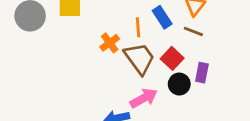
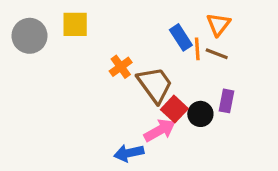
orange line: (138, 27) -> (197, 49), moved
red square: (172, 58) -> (174, 109), moved

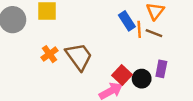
orange cross: (121, 67) -> (49, 54), moved
brown trapezoid: (155, 85) -> (79, 57), moved

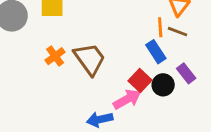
blue rectangle: (127, 21) -> (156, 52), moved
purple rectangle: (161, 69) -> (186, 73), turned -49

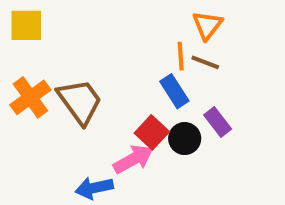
orange cross: (55, 56) -> (30, 97), size x1.4

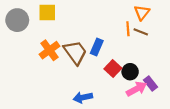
blue rectangle: (174, 91) -> (97, 47), moved, turned 56
purple rectangle: (218, 122) -> (150, 84), moved
pink arrow: (133, 159) -> (137, 89), moved

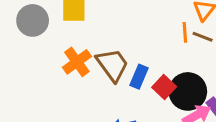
blue rectangle: (97, 47) -> (139, 77), moved
black circle: (130, 72) -> (188, 91), size x1.6

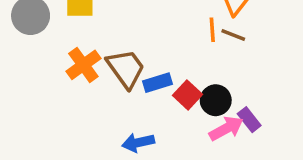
blue rectangle: (139, 77) -> (157, 83), turned 50
black circle: (188, 91) -> (216, 100), size x0.7

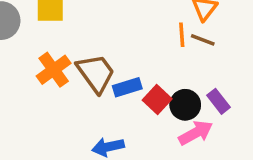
purple rectangle: (249, 120) -> (219, 101), moved

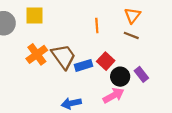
orange line: (182, 35) -> (97, 25), moved
red square: (157, 100) -> (106, 61), moved
pink arrow: (196, 133) -> (114, 95), moved

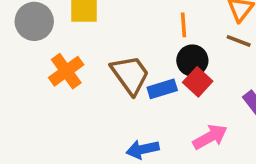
orange cross: (37, 54) -> (66, 71), moved
black circle: (120, 77) -> (192, 60), moved

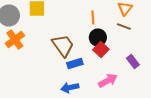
orange cross: (66, 71) -> (15, 40), moved
blue rectangle: (162, 89) -> (75, 64), moved

